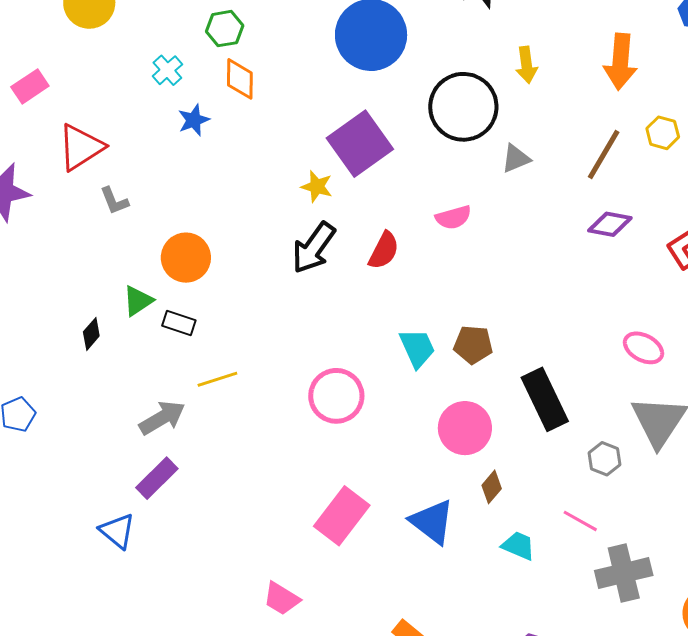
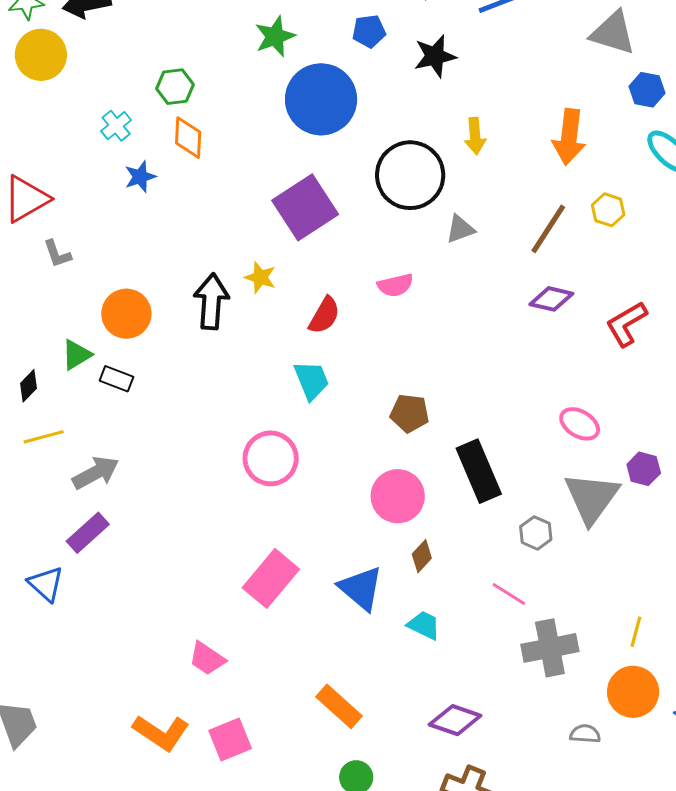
yellow star: (317, 187) -> (260, 277), moved
black arrow: (314, 248) -> (211, 302), moved, turned 146
cyan trapezoid: (417, 348) -> (311, 380), moved
yellow line: (217, 379) -> (44, 437), moved
cyan trapezoid: (518, 546) -> (424, 625), moved

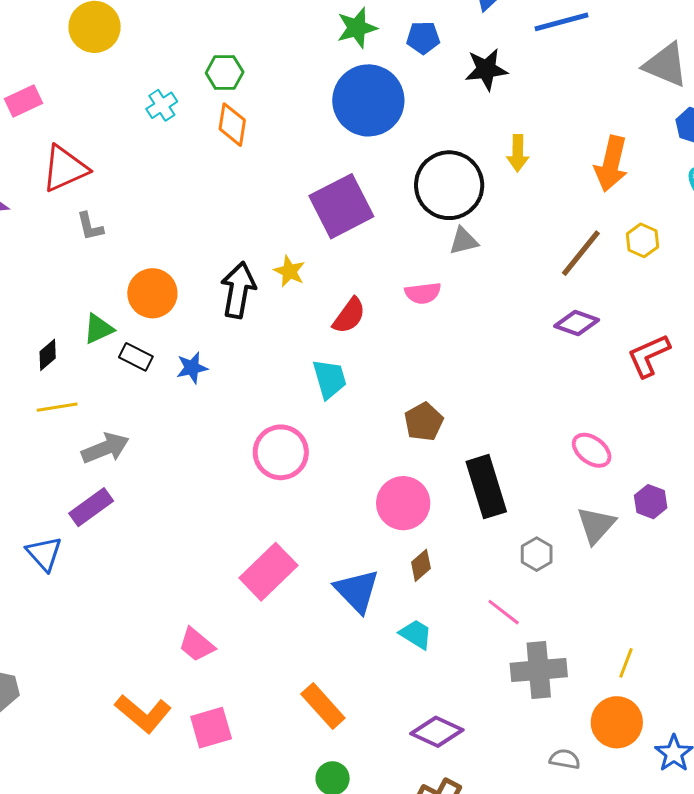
green star: (275, 36) -> (357, 28), moved
blue star: (140, 177) -> (192, 368), moved
gray triangle: (460, 229) -> (463, 241), moved
brown pentagon: (410, 413) -> (424, 422), turned 30
gray triangle: (592, 498) -> (596, 525), size x0.7

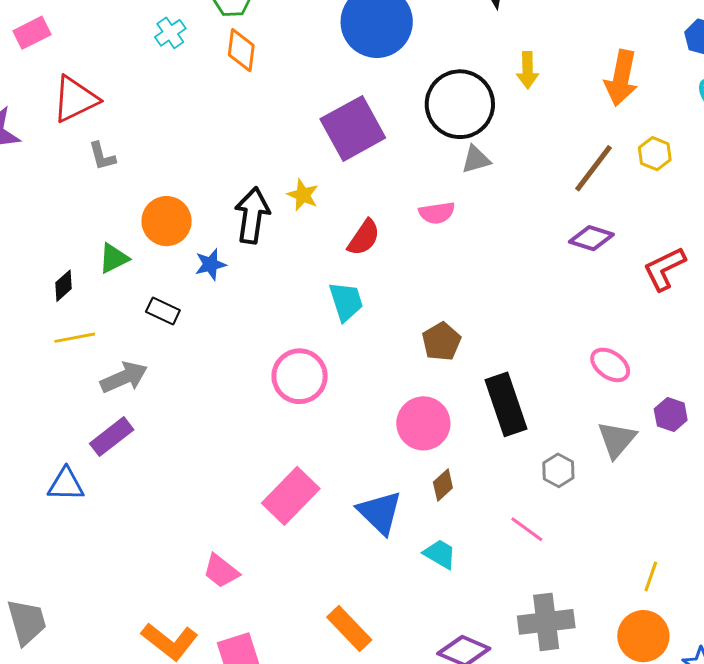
black rectangle: (136, 357) -> (163, 311), moved
blue star: (192, 368) -> (210, 264), moved
blue triangle: (44, 554) -> (66, 484), turned -45
gray cross: (539, 670) -> (546, 622), moved

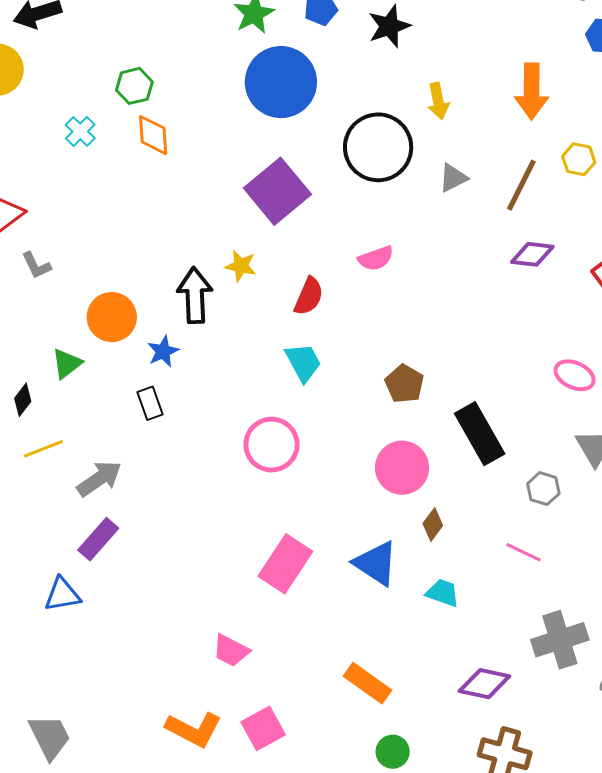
gray triangle: (476, 160) -> (453, 178), moved
black rectangle: (163, 311) -> (150, 403), moved, turned 56

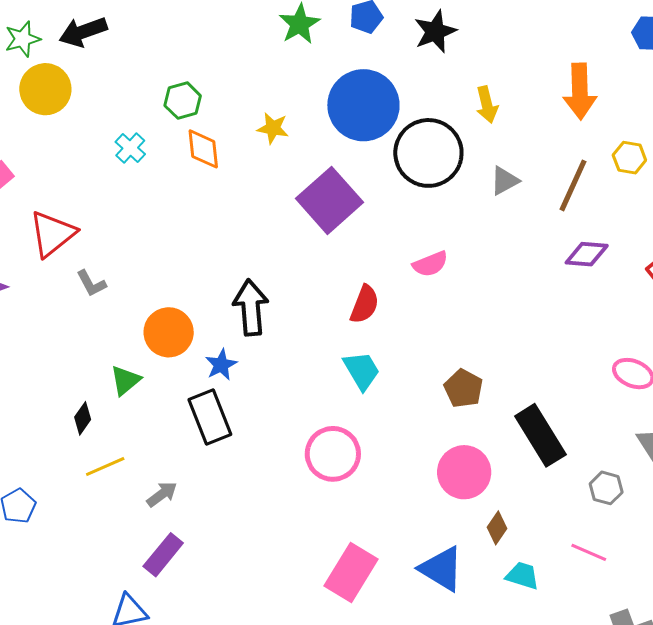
blue circle: (281, 82) -> (363, 105), moved
yellow star: (241, 266) -> (273, 128), moved
black rectangle: (150, 403) -> (210, 417), size x1.6
gray arrow: (99, 479) -> (162, 494), size x0.7
cyan trapezoid: (443, 593) -> (522, 576), moved

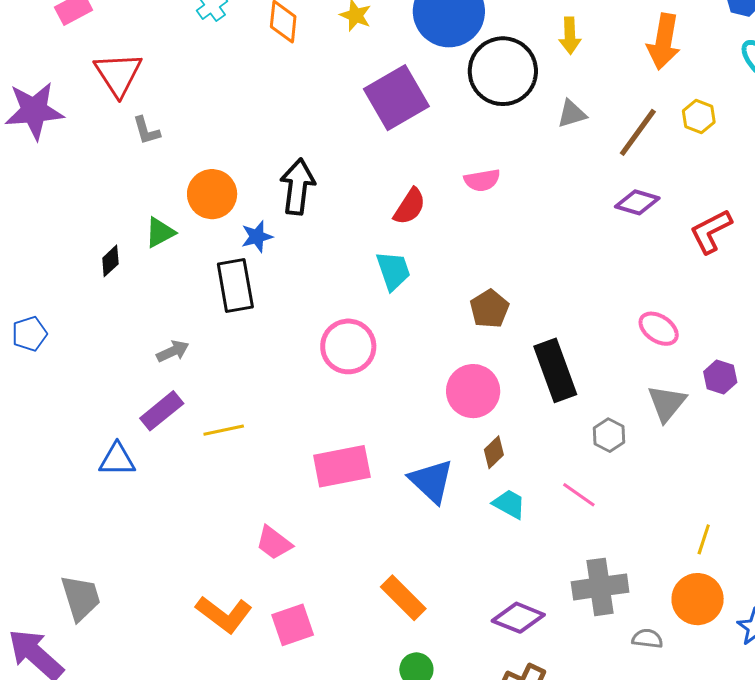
red triangle: (52, 234) -> (118, 74), turned -36
yellow line: (105, 466) -> (224, 430), moved
pink rectangle: (351, 572) -> (342, 466), turned 36

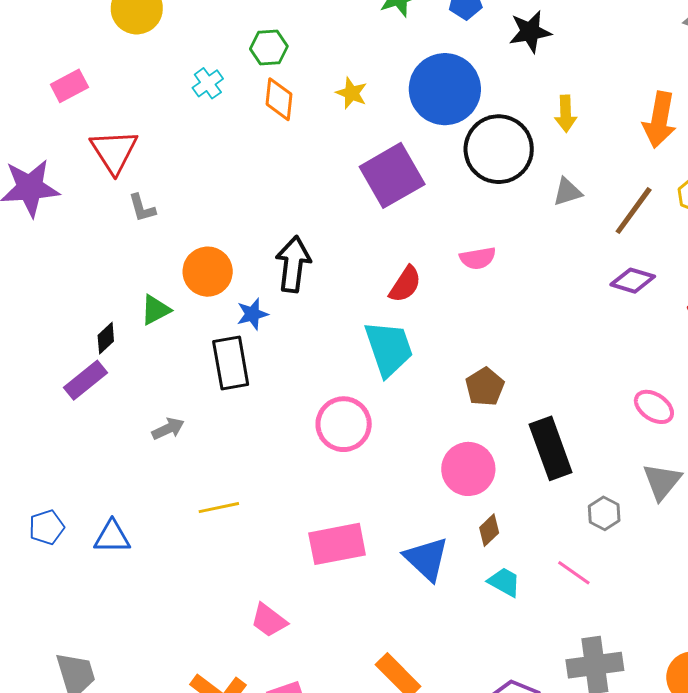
cyan trapezoid: (393, 271) -> (389, 348), size x1.4
blue pentagon: (29, 334) -> (47, 527), moved
purple rectangle: (162, 411) -> (86, 380), moved

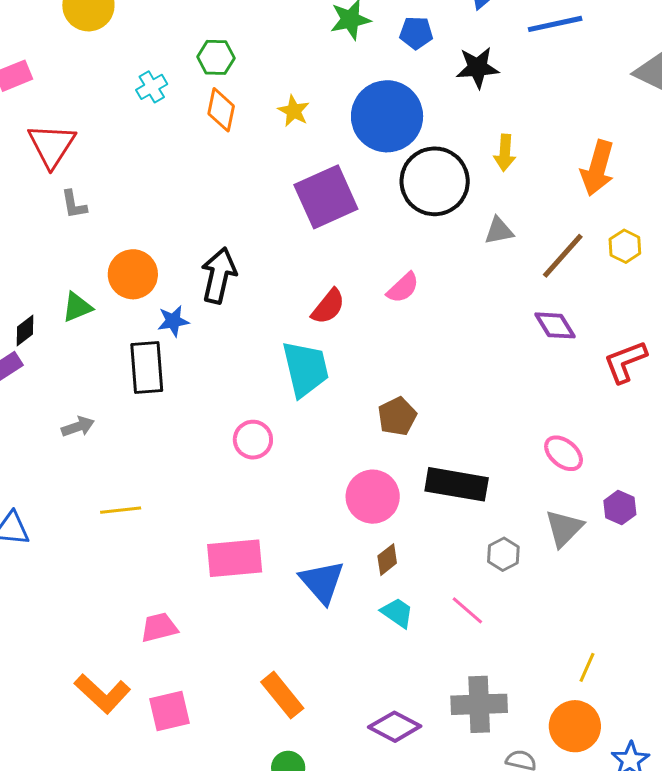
pink semicircle: (478, 258) -> (403, 288), turned -39
purple diamond: (633, 281) -> (555, 325), turned 36
pink circle: (344, 424) -> (253, 440), size x0.7
black rectangle: (551, 448) -> (457, 484), turned -66
pink trapezoid: (269, 620) -> (159, 627), turned 123

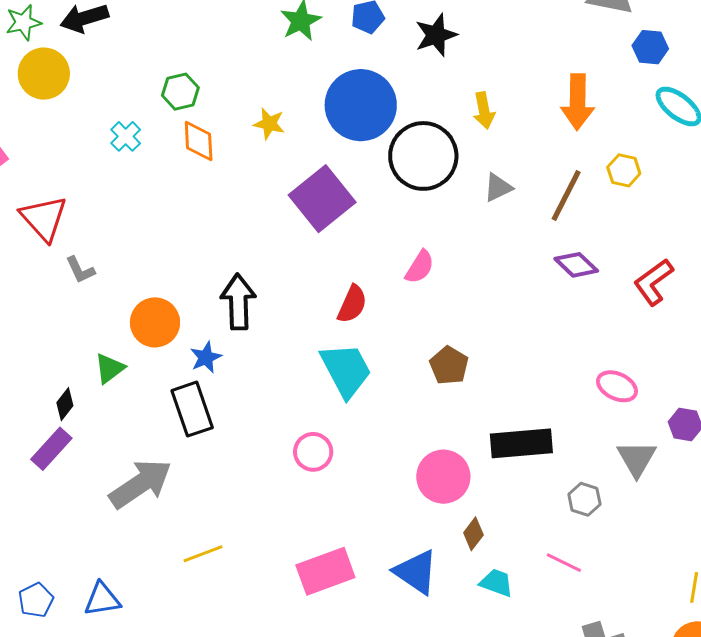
brown pentagon: (397, 416) -> (449, 365), moved
gray arrow: (78, 427) -> (140, 484), size x2.0

